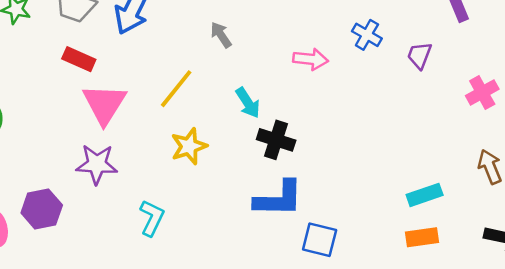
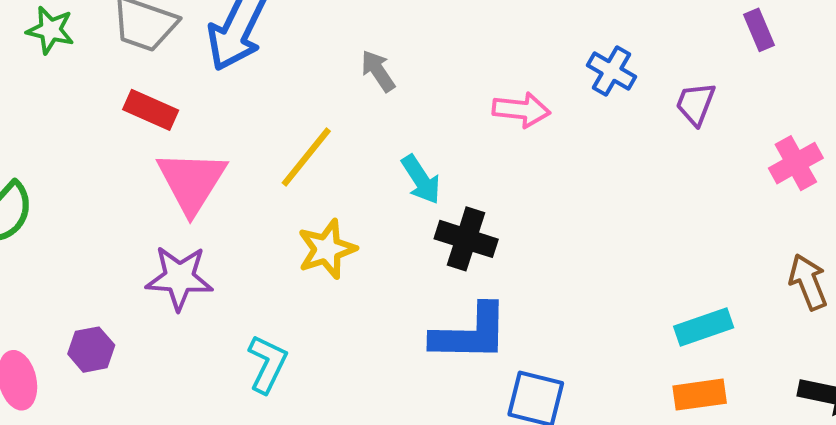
purple hexagon: (42, 209) -> (91, 350), size x0.7

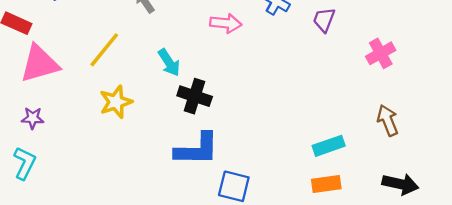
pink triangle: (192, 182) -> (40, 64), turned 42
purple star: (179, 278) -> (33, 118), size x0.6
cyan L-shape: (267, 364) -> (25, 163), moved

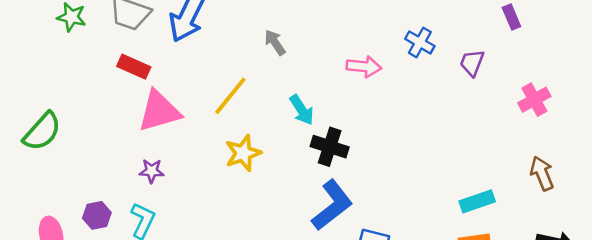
blue L-shape: (197, 149) -> (332, 205), turned -39

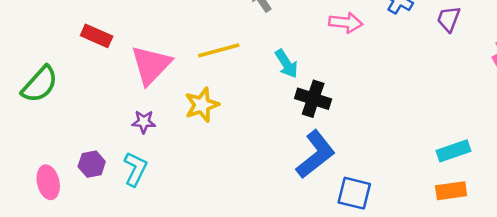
red rectangle: (134, 67) -> (97, 36), moved
yellow line: (230, 96) -> (219, 50), turned 36
pink triangle: (159, 111) -> (151, 65), turned -30
yellow star: (243, 153) -> (202, 105), moved

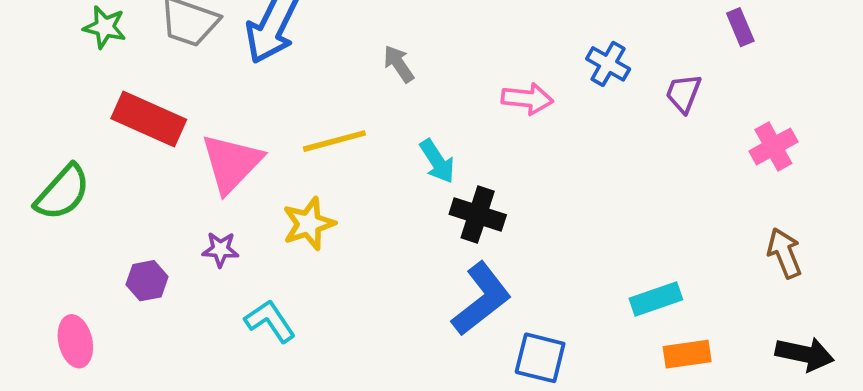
red rectangle: (97, 36) -> (149, 119), size x1.5
cyan rectangle: (453, 151) -> (656, 299), moved
purple hexagon: (92, 164) -> (147, 281), moved
cyan L-shape: (135, 169) -> (270, 321), moved, turned -60

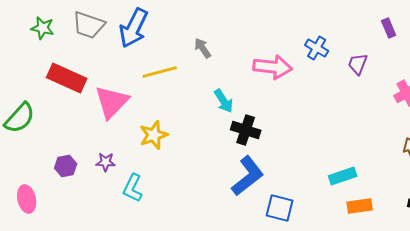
pink arrow: (527, 99) -> (273, 67), size x1.4
yellow line: (334, 141) -> (160, 72), moved
purple star: (220, 249) -> (106, 162), moved
cyan L-shape: (270, 321) -> (133, 188), turned -120

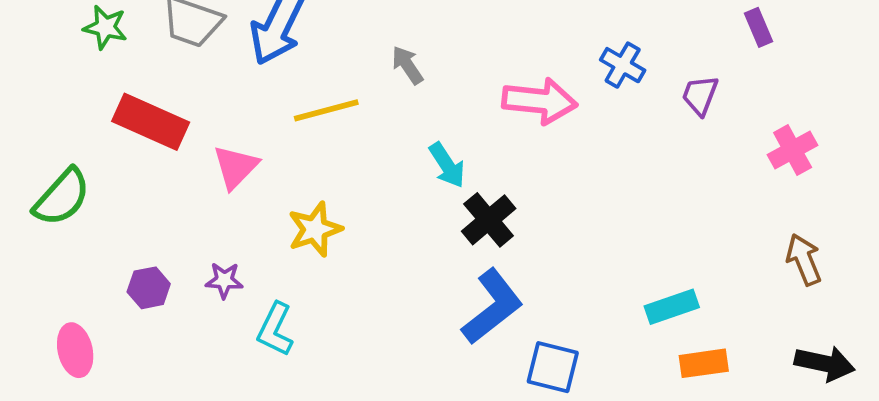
pink triangle: (112, 102) -> (236, 167), size x0.7
black cross: (246, 130) -> (489, 220), turned 32

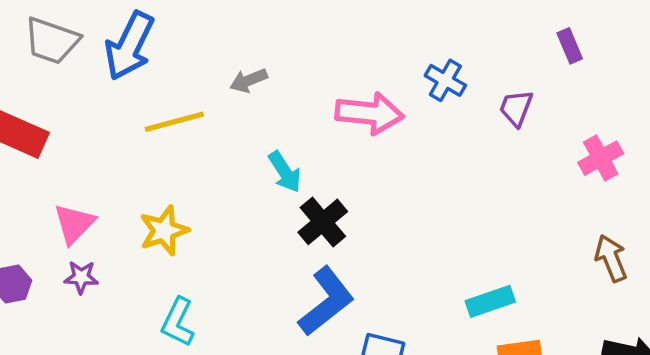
gray arrow: (407, 65) -> (249, 80), turned -78
pink triangle: (236, 167) -> (74, 224), moved
cyan L-shape: (275, 329) -> (178, 322), moved

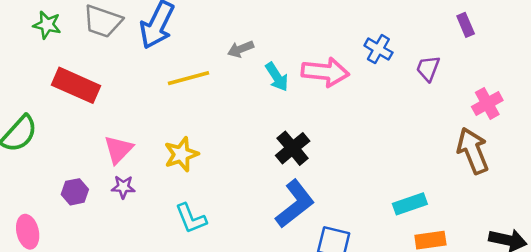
cyan arrow: (285, 172) -> (277, 77), moved
brown arrow: (611, 258) -> (473, 151), moved, size x1.4
cyan L-shape: (178, 322) -> (191, 218), turned -48

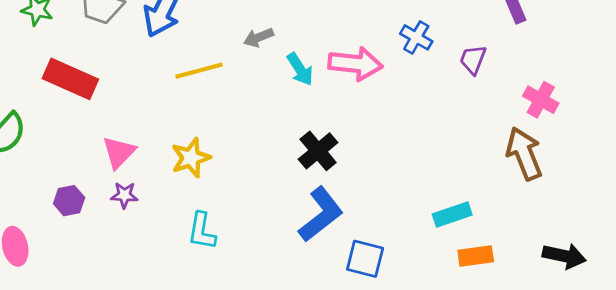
pink cross: (487, 103) -> (541, 100), turned -32
cyan L-shape: (191, 218) -> (202, 231), turned 32

